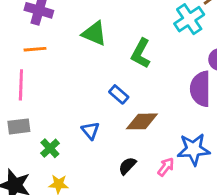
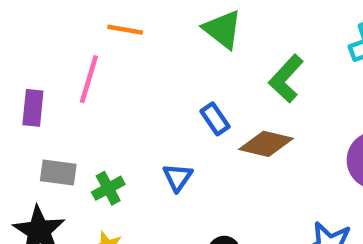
blue rectangle: (119, 94) -> (215, 119), moved
brown diamond: (142, 121) -> (266, 144), moved
gray rectangle: (19, 126) -> (58, 172), moved

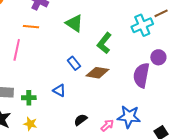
blue triangle: (178, 177) -> (59, 90), turned -32
green cross: (108, 188) -> (29, 98), turned 32

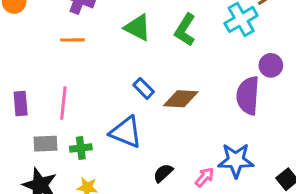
green L-shape: (104, 43) -> (185, 30), moved
pink line: (17, 50) -> (63, 103), moved
blue triangle: (59, 90) -> (126, 132), size x1.6

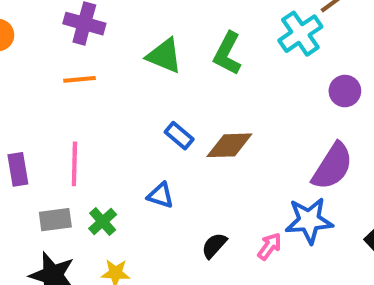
purple semicircle: (248, 96) -> (332, 166), moved, turned -147
blue triangle: (126, 132) -> (160, 195), size x0.6
green cross: (81, 148) -> (103, 221), turned -30

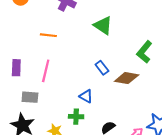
green L-shape: (227, 54) -> (144, 52), moved
orange line: (80, 79) -> (48, 35), moved
green cross: (103, 221) -> (76, 117), moved, turned 32

